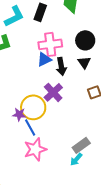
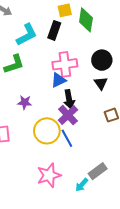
black arrow: (61, 66) -> (69, 99), moved
purple star: (19, 114) -> (25, 102), moved
blue line: (30, 127) -> (67, 138), moved
cyan arrow: (76, 159) -> (82, 185), moved

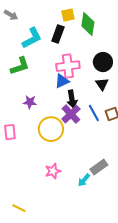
blue line: (67, 138) -> (94, 113), moved
pink star: (49, 175) -> (53, 171), size x0.7

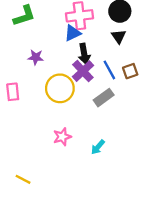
gray rectangle: (99, 167) -> (104, 98), moved

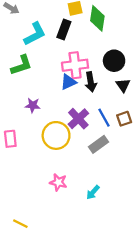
black triangle: (119, 37) -> (123, 85), moved
black arrow: (84, 54) -> (91, 82), moved
pink star: (62, 137) -> (58, 182), turned 30

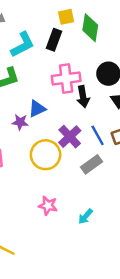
blue triangle: (68, 82) -> (37, 109), moved

